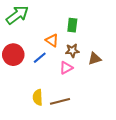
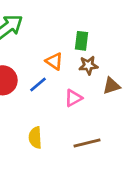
brown star: (72, 51) -> (88, 65), moved
brown line: (60, 101) -> (87, 143), moved

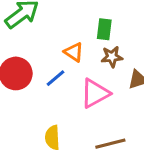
pink triangle: (73, 98) -> (95, 93), size x1.5

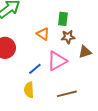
blue line: (55, 78) -> (35, 69), moved

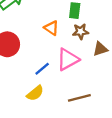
yellow semicircle: (29, 90) -> (35, 93), turned -126

